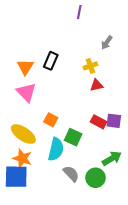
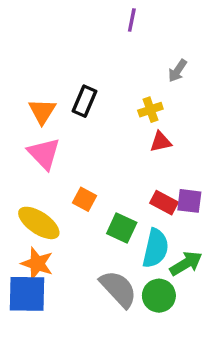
cyan semicircle: (56, 149) -> (156, 248), moved
gray semicircle: (71, 174) -> (118, 289), size x1.4

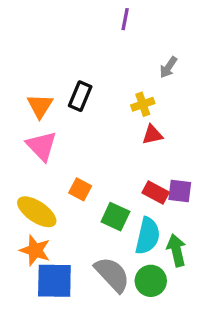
green arrow: (186, 264) -> (176, 250), turned -72
blue square: (27, 294) -> (54, 281), moved

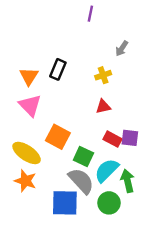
red triangle: (152, 135) -> (103, 107), moved
orange square: (80, 189) -> (58, 137), size x1.5
cyan semicircle: (148, 236) -> (107, 170), turned -148
gray semicircle: (112, 274) -> (81, 181), moved
blue square: (54, 281) -> (65, 203), moved

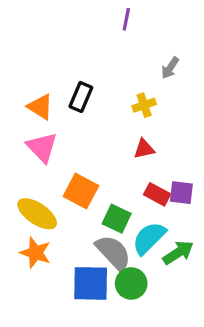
orange triangle: (29, 76) -> (40, 107), turned -30
green arrow: (128, 181) -> (178, 253), turned 70
green circle: (109, 203) -> (131, 283), moved

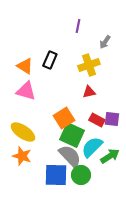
purple line: (126, 19) -> (78, 26), moved
yellow cross: (144, 105) -> (89, 65), size x1.5
pink triangle: (42, 147) -> (26, 91), turned -30
orange square: (81, 191) -> (64, 118), moved, turned 30
green square: (117, 219) -> (72, 135), size x1.4

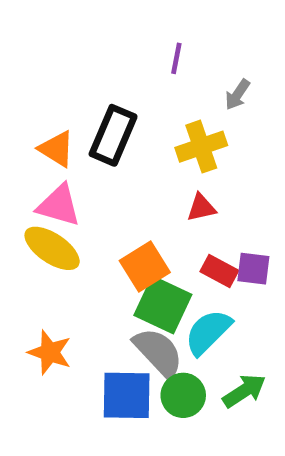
black rectangle: (50, 60) -> (113, 135), size x1.4
yellow ellipse: (23, 132) -> (52, 248), moved
green arrow: (110, 156) -> (244, 391), moved

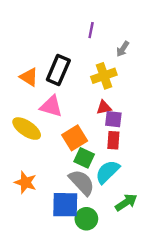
pink triangle: (59, 205) -> (51, 106), moved
purple square: (253, 269) -> (113, 119), moved
red rectangle: (219, 271) -> (113, 140), turned 66
green square: (163, 305) -> (84, 158), size x0.7
green circle: (183, 395) -> (86, 219), moved

